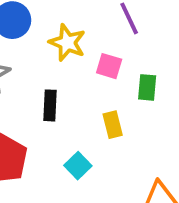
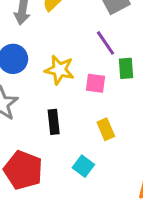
green rectangle: (147, 87) -> (126, 68), moved

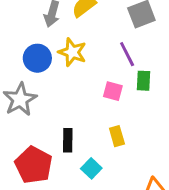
yellow star: (59, 70) -> (72, 52), moved
black rectangle: (54, 122) -> (68, 140), moved

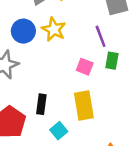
yellow rectangle: (117, 136) -> (84, 105), size x1.6

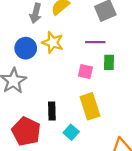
purple line: (101, 36) -> (95, 42), turned -60

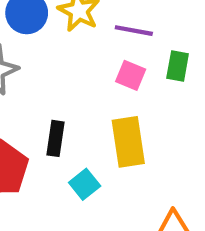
purple line: (95, 42) -> (134, 31), moved

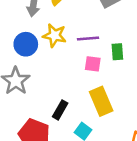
black rectangle: (55, 138) -> (60, 110), turned 36

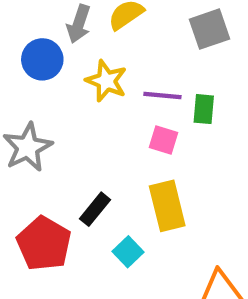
blue circle: (26, 44) -> (42, 59), moved
green rectangle: (117, 52) -> (204, 109), moved

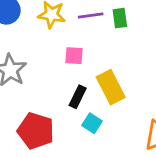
pink square: (163, 140) -> (74, 56), moved
black rectangle: (95, 209) -> (78, 97), moved

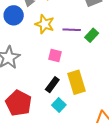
green rectangle: (120, 18) -> (92, 35), turned 40

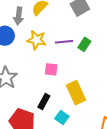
black rectangle: (52, 85) -> (44, 102), moved

